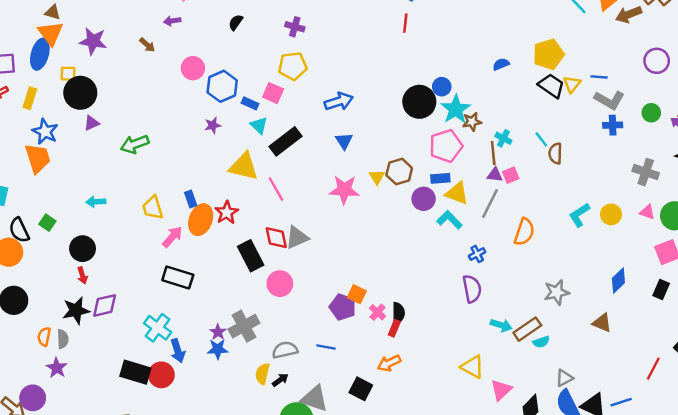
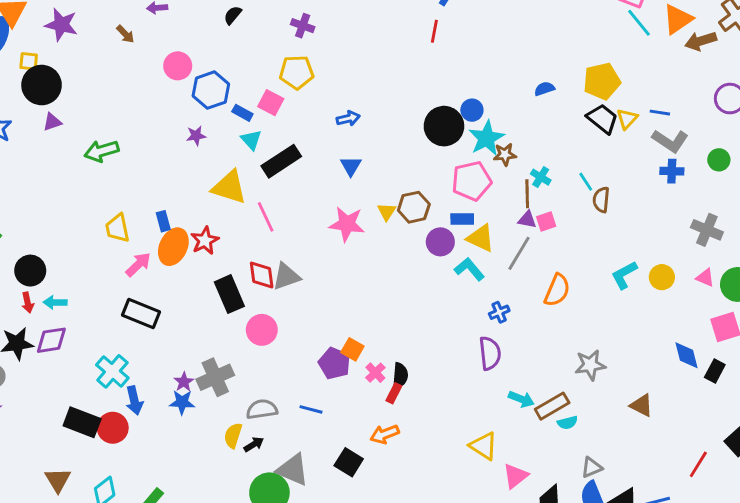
blue arrow: (339, 101) -> (348, 118), size x0.7
cyan arrow: (96, 202) -> (55, 302), moved
blue diamond: (618, 280) -> (686, 355), moved, turned -65

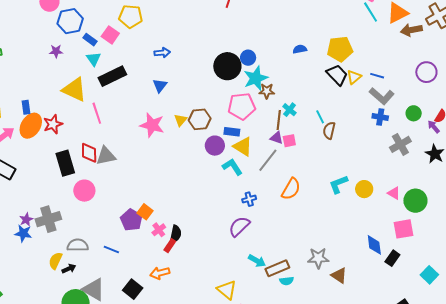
gray cross: (707, 230) -> (400, 144), moved, turned 30
purple semicircle: (490, 353) -> (239, 226), turned -135
gray star: (590, 365) -> (318, 258), moved

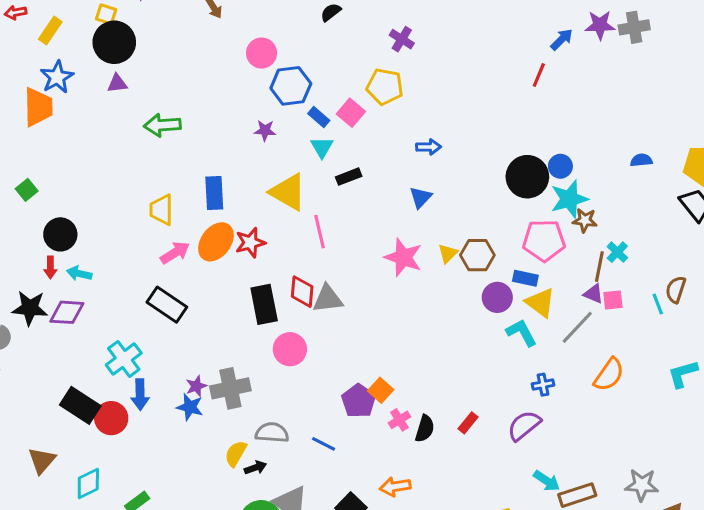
black rectangle: (112, 76) -> (349, 177), size x0.6
blue rectangle: (26, 107) -> (214, 193), moved, size x1.5
cyan line: (320, 117) -> (658, 304), moved
red rectangle: (170, 246) -> (468, 423), moved

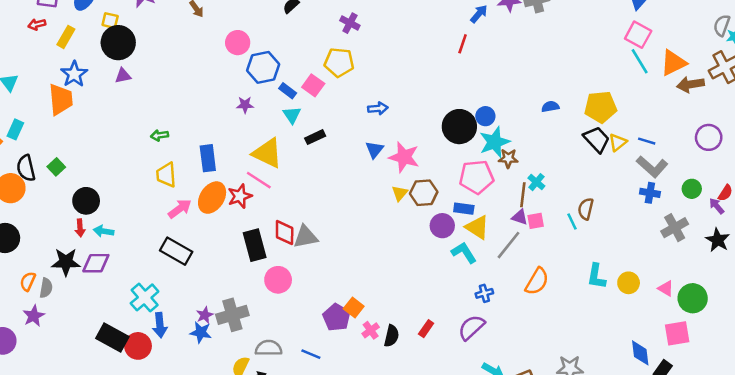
green arrow: (162, 125) -> (159, 135), moved, size x0.6
pink line: (320, 232) -> (259, 180), moved, turned -40
pink star: (403, 257) -> (404, 157), moved
cyan L-shape: (683, 374) -> (596, 276), turned -60

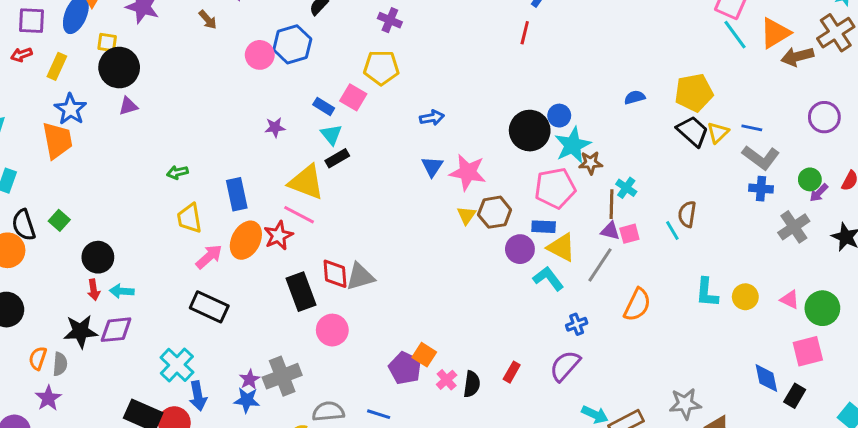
blue hexagon: (263, 67) -> (292, 44), moved
black rectangle: (315, 137) -> (337, 158), moved
purple arrow: (717, 206) -> (819, 193), moved, turned -90

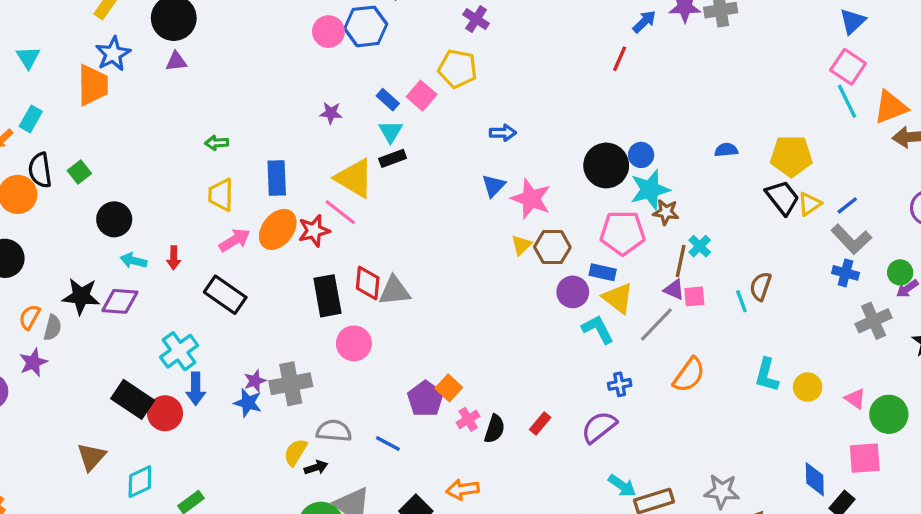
blue line: (752, 128) -> (847, 205), turned -60
red arrow: (94, 290) -> (174, 258), moved

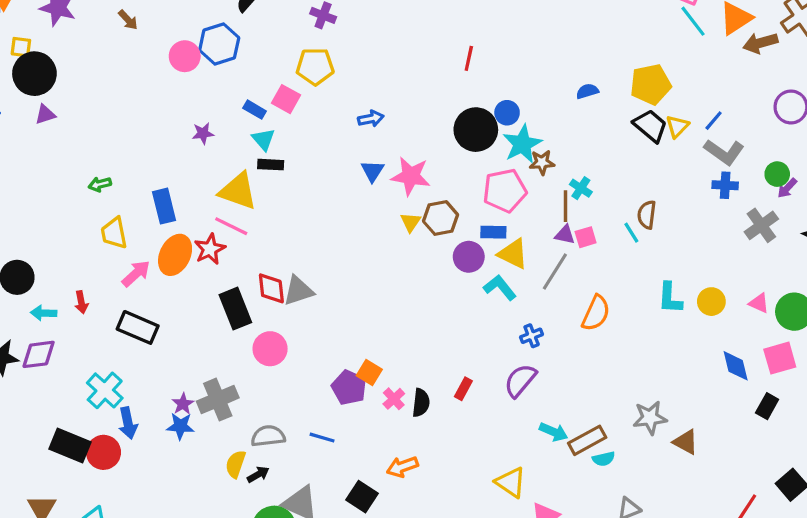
red line: (620, 59) -> (469, 58), moved
black rectangle: (393, 158) -> (271, 165), turned 35
blue diamond: (815, 479) -> (736, 366), moved

